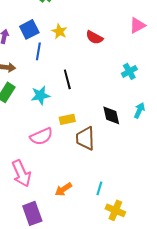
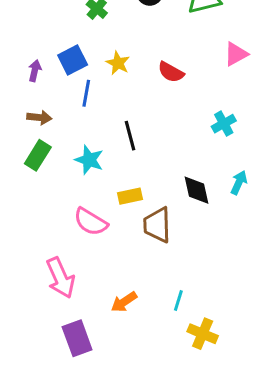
cyan star: (40, 95) -> (89, 160), turned 30
pink semicircle: (41, 136) -> (91, 222), turned 55

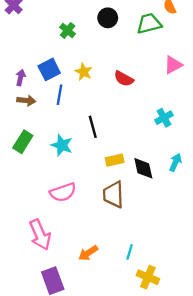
brown arrow: (39, 118) -> (26, 100), moved
yellow rectangle: (130, 196) -> (115, 160), moved
pink semicircle: (91, 222) -> (63, 192), turned -50

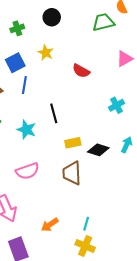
black circle: (108, 18) -> (52, 17), moved
green cross: (68, 30) -> (17, 28), moved, turned 32
yellow star: (84, 72) -> (46, 53), moved
black diamond: (143, 168) -> (98, 150), turned -60
yellow cross: (148, 277) -> (85, 246), moved

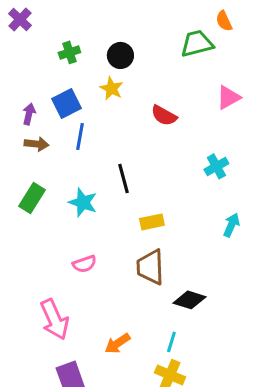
black circle: (52, 17) -> (120, 55), moved
black diamond: (98, 150) -> (189, 300), moved
pink semicircle: (27, 171) -> (84, 264), size x0.7

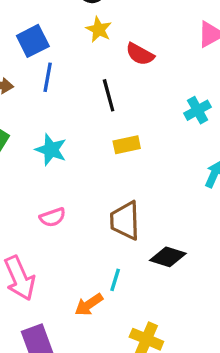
yellow star: (111, 88) -> (99, 29), moved
black line: (123, 178) -> (109, 95), moved
yellow rectangle: (152, 222) -> (127, 145), moved
cyan line: (171, 342) -> (115, 280), moved

